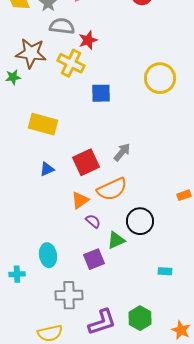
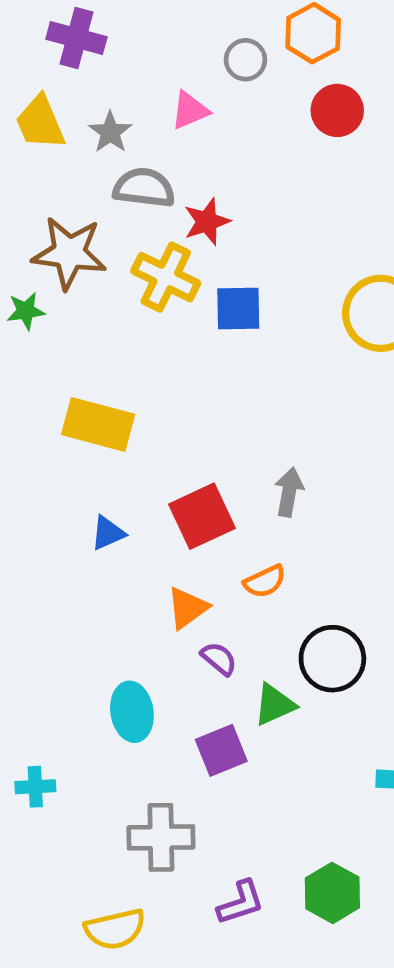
blue square: (101, 93) -> (238, 308), moved
gray arrow: (122, 152) -> (289, 492), turned -30
orange semicircle: (112, 189) -> (265, 581), size x0.6
cyan ellipse: (48, 255) -> (132, 712), moved
purple L-shape: (102, 322) -> (241, 903), size x0.7

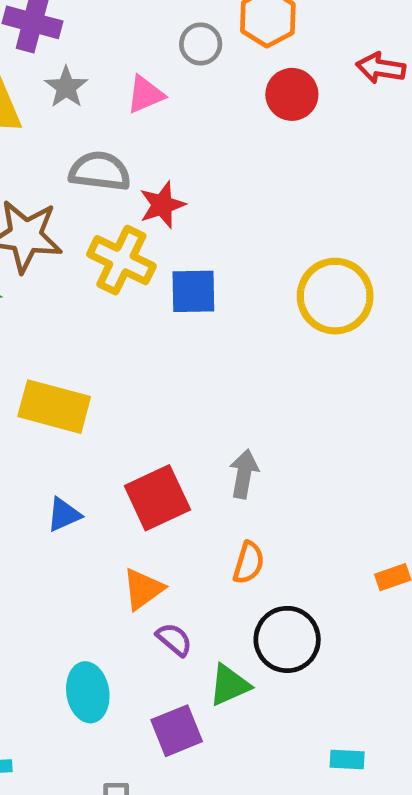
gray star: (110, 132) -> (66, 87), moved
orange semicircle: (265, 581) -> (249, 563), moved, turned -48

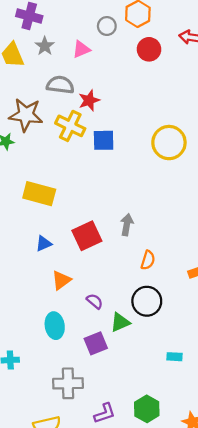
orange semicircle: (249, 563) -> (148, 260), moved
orange triangle: (143, 589) -> (61, 280), moved

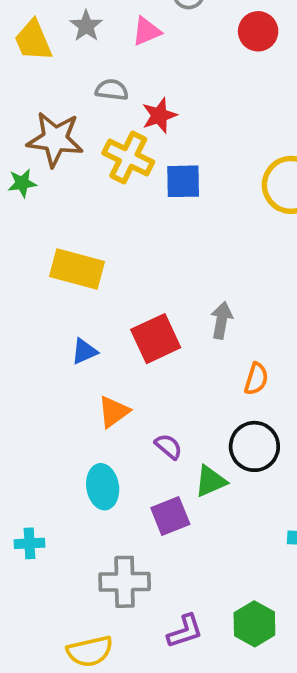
gray semicircle: (60, 85) -> (112, 90), size x0.7

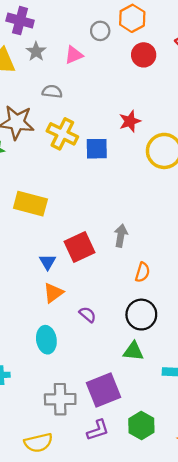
red star: (159, 115) -> (130, 121), moved
blue triangle: (84, 351) -> (48, 262), moved, turned -36
green triangle: (211, 481) -> (133, 351), moved, turned 30
purple square: (170, 516) -> (104, 390), moved, size x1.4

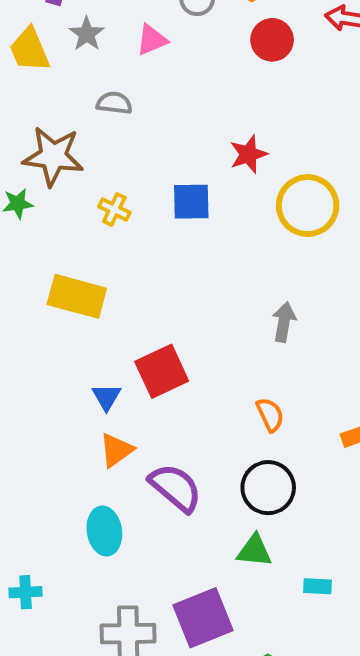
yellow cross: (62, 134) -> (114, 209), moved, size x0.6
gray arrow: (121, 236) -> (284, 322), moved
orange semicircle: (142, 272) -> (270, 415), turned -42
purple semicircle: (88, 315) -> (175, 488), size x1.8

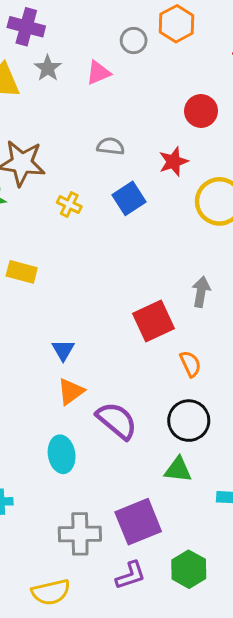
red circle: (272, 40) -> (201, 111), moved
gray semicircle: (114, 103) -> (111, 146), moved
blue square: (191, 202) -> (129, 198), turned -32
yellow rectangle: (77, 296) -> (22, 272), moved, size x0.7
red square: (162, 371) -> (154, 321), moved

